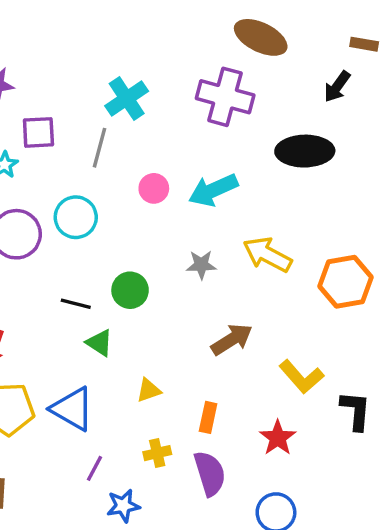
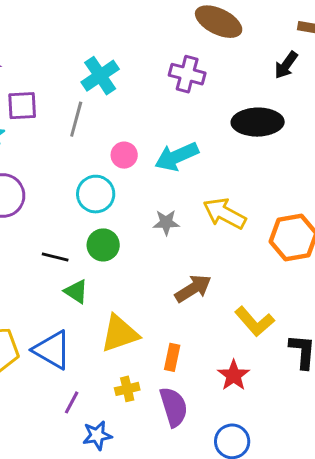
purple cross: (225, 97) -> (187, 74), size x0.7
cyan circle: (76, 217) -> (96, 194), moved
yellow triangle: (149, 390) -> (120, 333), size x1.8

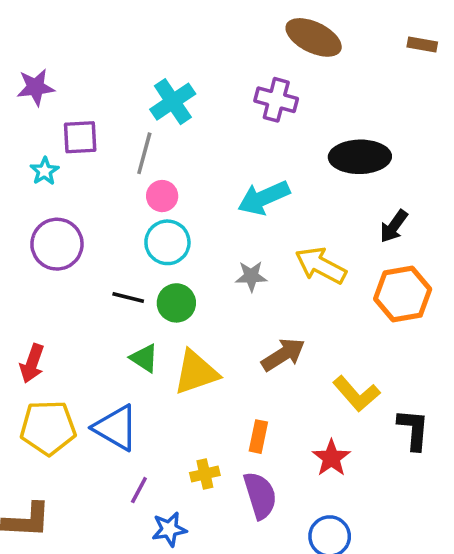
black arrow: (286, 65) -> (394, 226), moved
pink circle: (124, 155) -> (162, 196), moved
black line: (55, 257) -> (128, 298), moved
yellow triangle: (120, 333) -> (196, 372), moved

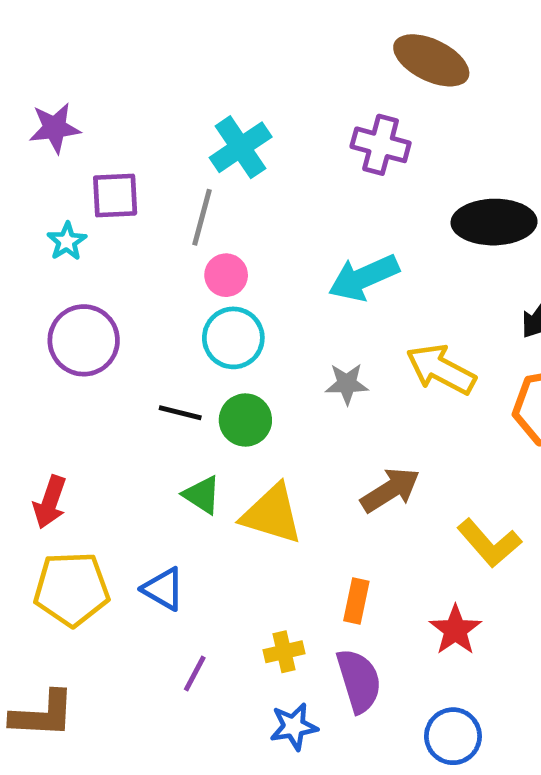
yellow triangle: (196, 372) -> (272, 514), turned 36
blue triangle: (116, 428) -> (163, 589), size x0.7
blue star: (169, 529) -> (294, 727), moved

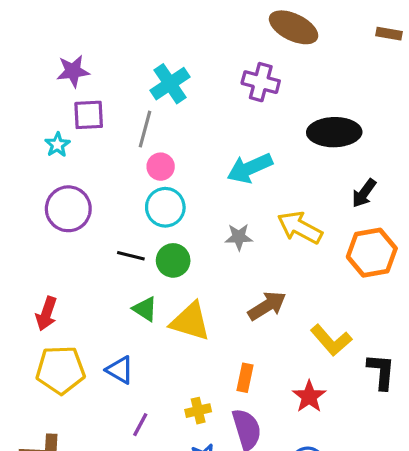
purple star: (55, 128) -> (73, 71), moved

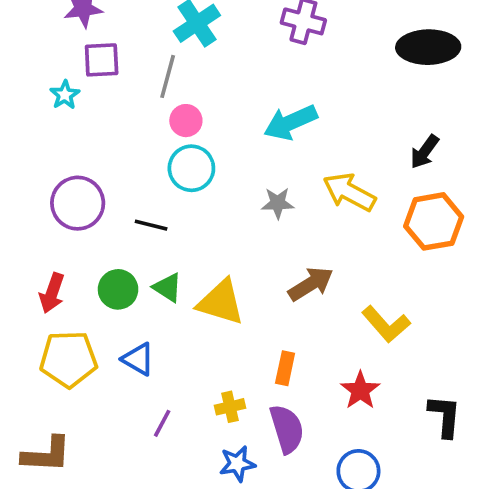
black ellipse: (334, 132) -> (428, 47), moved
purple circle: (68, 209) -> (78, 203), moved
green circle: (173, 260) -> (118, 289), moved
black L-shape: (381, 371) -> (445, 416), moved

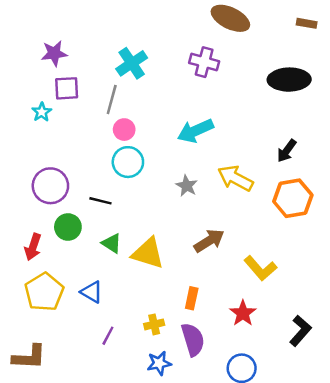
gray star: (278, 203) -> (187, 186), turned 30
green circle: (118, 289) -> (68, 227), moved
yellow pentagon: (68, 359) -> (44, 292), turned -30
black L-shape: (445, 416) -> (300, 331), turned 36

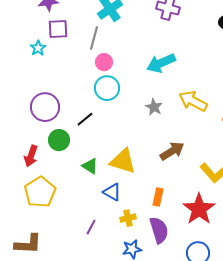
black line: (100, 201) -> (85, 119), turned -54
green triangle: (112, 243) -> (90, 166), moved
blue triangle: (92, 292) -> (112, 192), moved
red star: (243, 313) -> (199, 209), size x1.5

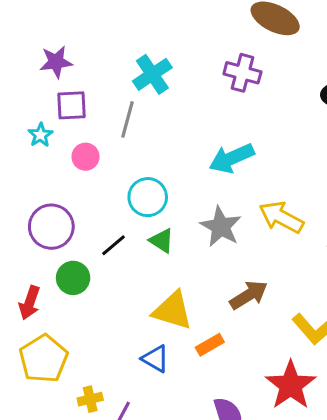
pink circle: (104, 62) -> (85, 157), moved
gray star: (154, 107) -> (221, 227), size x1.5
green triangle: (90, 166) -> (162, 241), moved
orange rectangle: (158, 197) -> (210, 345), moved, turned 48
yellow cross: (128, 218) -> (90, 399), moved

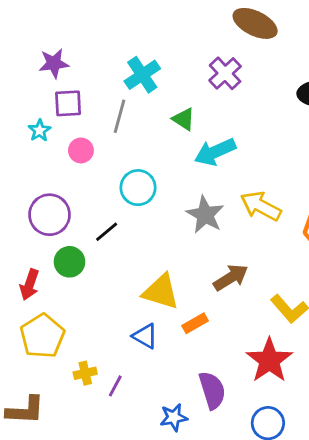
purple cross: (242, 73) -> (225, 73), turned 32
green triangle: (162, 241) -> (184, 119), moved

